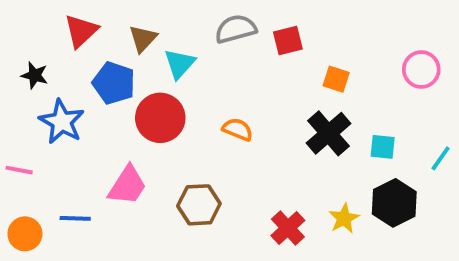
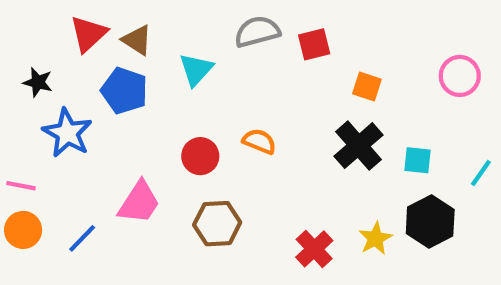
brown triangle: (143, 39) -> (137, 40), moved, turned -40
red circle: (160, 118) -> (200, 156), moved, size x0.7
blue line: (75, 218) -> (82, 238), turned -48
orange circle: (25, 234) -> (23, 230), moved

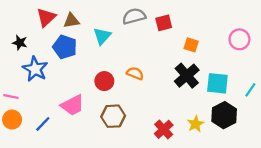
brown triangle: (137, 40) -> (71, 21), turned -42
cyan square: (418, 160) -> (217, 83), size x1.5
pink trapezoid: (139, 203) -> (72, 105), turned 30

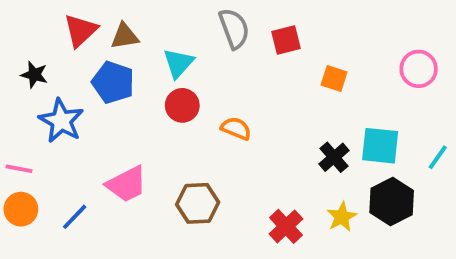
gray semicircle: (134, 16) -> (234, 29), turned 85
black cross: (187, 76) -> (334, 157), moved, size x0.7
red circle: (104, 81) -> (182, 105), moved

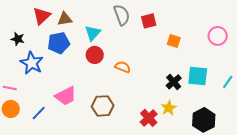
blue pentagon: (113, 82) -> (59, 43), turned -30
black hexagon: (392, 201) -> (204, 120), moved
yellow star: (342, 217) -> (169, 108), moved

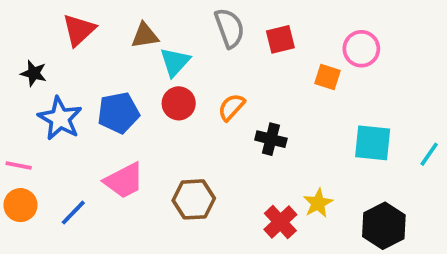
brown triangle: (65, 19) -> (145, 36), moved
pink circle: (218, 36) -> (361, 49), moved
blue pentagon: (59, 43) -> (118, 113), moved
orange semicircle: (123, 67) -> (231, 107), moved, turned -70
black cross: (174, 82) -> (271, 139), moved, turned -35

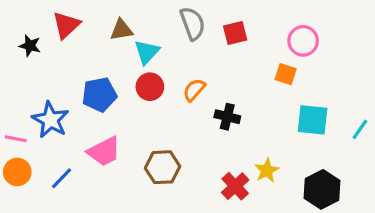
black star: (34, 73) -> (30, 46), moved
orange square: (327, 77) -> (286, 74), moved
blue star: (60, 118) -> (50, 120), moved

